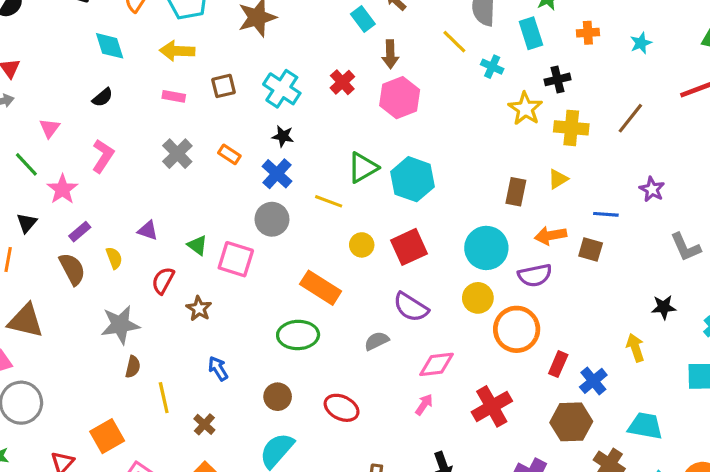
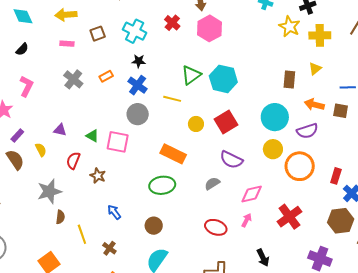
orange rectangle: (229, 154) -> (106, 76), turned -56
orange arrow: (551, 235) -> (314, 105), turned 30
red rectangle: (558, 364) -> (336, 176), moved
red ellipse: (342, 408) -> (216, 227), moved

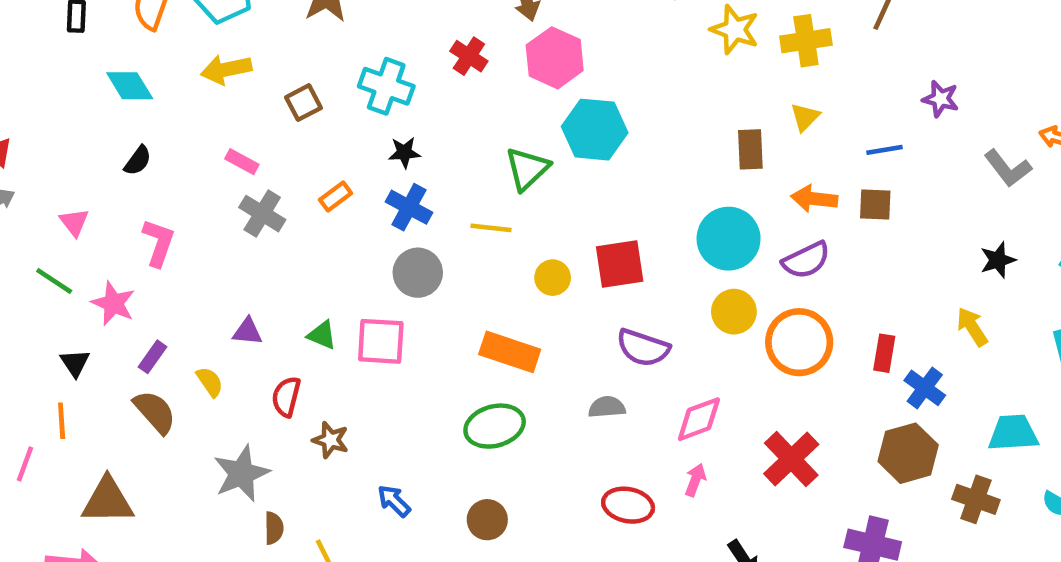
pink rectangle: (67, 44) -> (242, 162), moved, turned 32
cyan hexagon: (223, 79) -> (595, 130), moved
red square: (226, 122) -> (620, 264), turned 30
brown star: (98, 176) -> (331, 440), moved
gray semicircle: (212, 183) -> (607, 407), turned 35

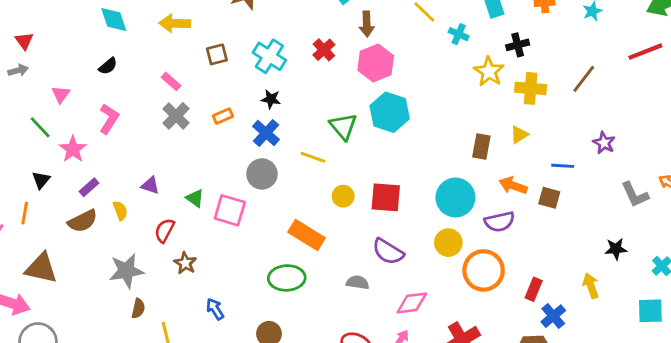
green triangle: (527, 169) -> (343, 126), turned -40
brown semicircle: (155, 412) -> (83, 221), turned 92

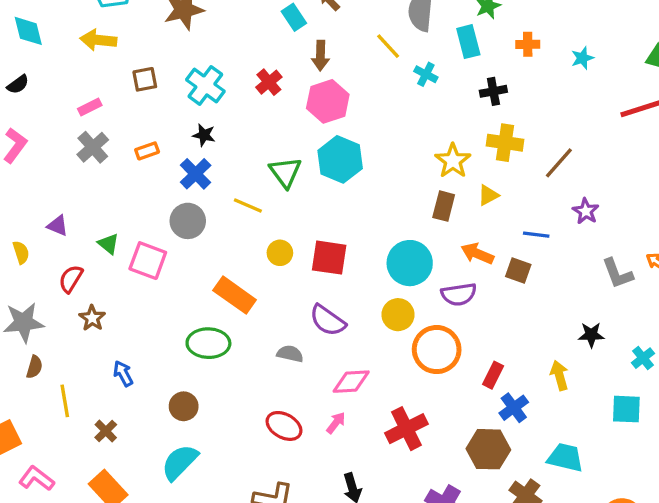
yellow star: (489, 72) -> (453, 161), moved
brown line: (584, 79) -> (559, 163), moved
pink rectangle: (171, 81) -> (90, 107), turned -72

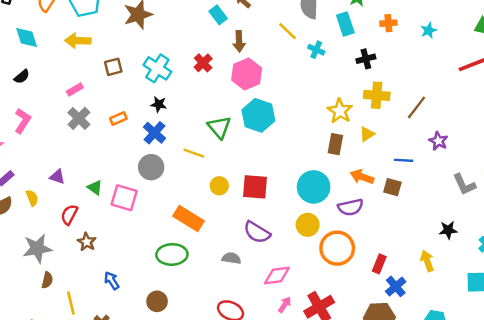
pink arrow: (336, 423) -> (285, 305), moved

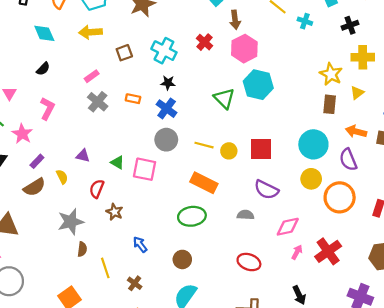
orange rectangle: (118, 118) -> (133, 99), turned 40
yellow line: (194, 153) -> (204, 145), moved
purple semicircle: (351, 207) -> (348, 160), turned 85

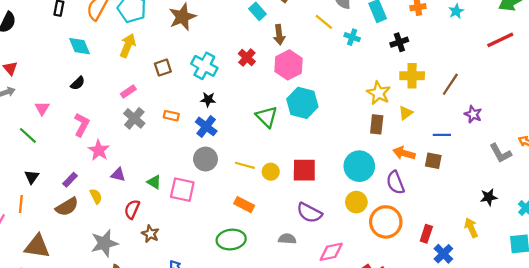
yellow arrow: (90, 32) -> (128, 46), turned 115
pink star: (22, 134) -> (99, 150), moved
orange rectangle: (204, 183) -> (244, 205), size x0.7

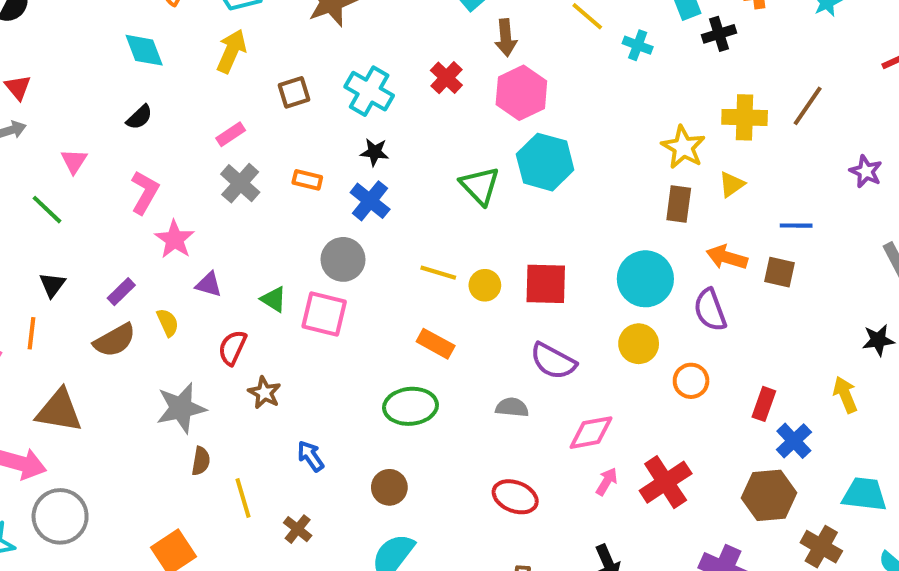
black cross: (399, 42) -> (719, 34), moved
brown line: (450, 84) -> (808, 106), moved
purple star: (473, 114) -> (866, 171), moved
gray circle: (205, 159) -> (343, 259), moved
orange circle: (386, 222) -> (691, 381), size x0.6

